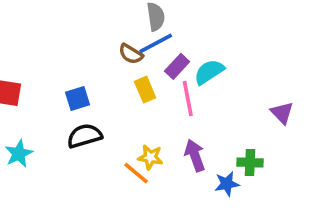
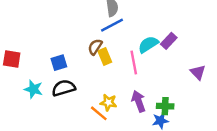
brown semicircle: (131, 54) -> (95, 47), moved, turned 91
purple rectangle: (177, 66) -> (169, 41), moved
cyan star: (19, 154) -> (33, 89), moved, turned -30
green cross: (250, 163) -> (165, 106), moved

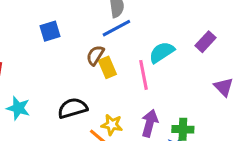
purple rectangle: (169, 41) -> (205, 42), moved
blue square: (59, 63) -> (50, 31), moved
black semicircle: (64, 88) -> (73, 108), moved
purple arrow: (139, 101) -> (150, 123), turned 35

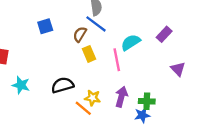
blue line: (116, 28) -> (96, 24), turned 65
brown semicircle: (95, 55) -> (80, 34), moved

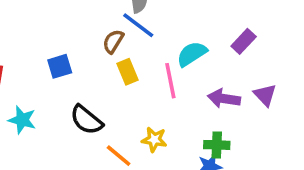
blue square: (45, 26) -> (60, 66), moved
black semicircle: (62, 85) -> (86, 120), turned -125
purple arrow: (121, 97) -> (224, 98), moved, turned -96
yellow star: (93, 98) -> (154, 140), moved

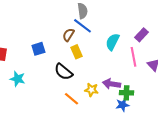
cyan semicircle: (192, 54) -> (112, 42), turned -30
pink line: (170, 81) -> (133, 57), moved
purple arrow: (224, 98) -> (111, 84), moved
black semicircle: (86, 120) -> (63, 72), moved

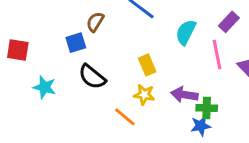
brown semicircle: (68, 35) -> (95, 22), moved
yellow rectangle: (76, 52) -> (147, 65), moved
black semicircle: (63, 72) -> (92, 77), moved
yellow star: (91, 90) -> (144, 95), moved

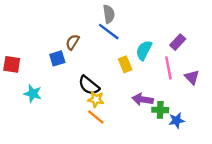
yellow rectangle: (147, 65) -> (125, 64), moved
black semicircle: (92, 77) -> (89, 85), moved
yellow star: (144, 95) -> (96, 99), moved
blue star: (201, 126) -> (177, 120), moved

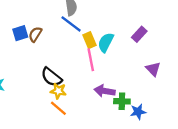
blue square: (57, 58) -> (20, 33), moved
yellow rectangle: (125, 64) -> (90, 40), moved
pink line: (168, 68) -> (91, 60), moved

